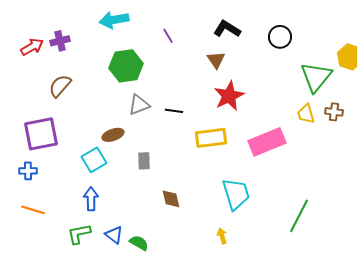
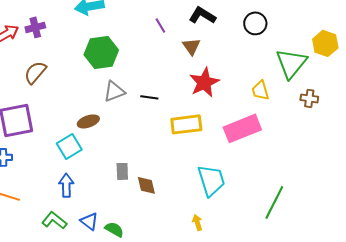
purple line: (168, 36) -> (160, 25), moved
yellow trapezoid: (306, 114) -> (260, 90), moved
gray rectangle: (144, 161) -> (122, 171), moved
green L-shape: (79, 234) -> (54, 220), turned 50

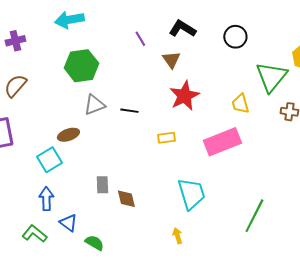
yellow rectangle: (186, 124) -> (166, 138), size x0.6
blue triangle: (89, 221) -> (68, 223), moved

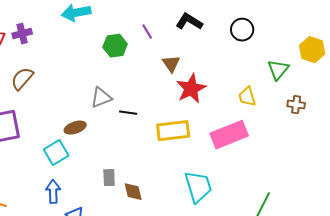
brown triangle: (171, 60) -> (171, 64), moved
green hexagon: (81, 66) -> (115, 46), moved, size x0.7
green triangle: (271, 77) -> (278, 70), size x0.7
black line: (129, 111) -> (128, 113), moved
yellow rectangle: (166, 138) -> (173, 131), size x1.8

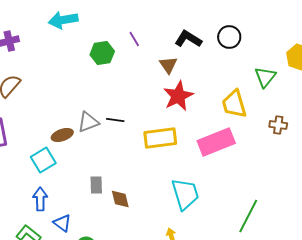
black L-shape: (189, 22) -> (188, 39), moved
brown triangle: (171, 64) -> (168, 65), moved
yellow trapezoid: (247, 97) -> (234, 104), size x1.4
gray triangle: (101, 98) -> (88, 122), moved
brown cross: (296, 105) -> (278, 125), moved

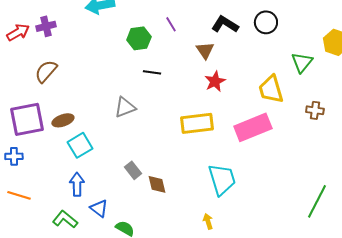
red star: (178, 96) -> (215, 81), size x0.7
black line: (115, 120) -> (152, 72), moved
brown ellipse: (62, 135) -> (63, 120), moved
gray rectangle: (96, 185) -> (133, 170), turned -36
green line: (248, 216) -> (317, 201), moved

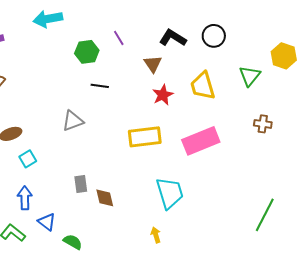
yellow trapezoid: (271, 89) -> (203, 86), moved
cyan square: (80, 145) -> (28, 159), size x0.7
gray rectangle: (133, 170) -> (81, 184), turned 30

